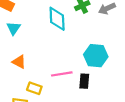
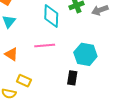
pink line: (62, 74) -> (45, 46), moved

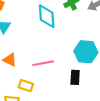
pink line: (45, 46) -> (43, 63), moved

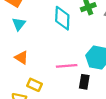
pink line: (43, 63) -> (67, 66), moved

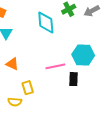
yellow rectangle: (34, 85) -> (28, 88), turned 56

